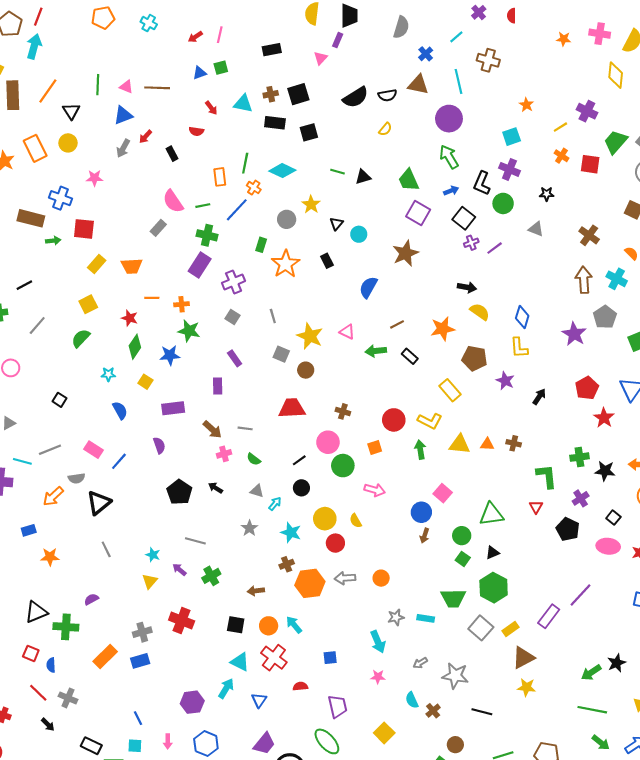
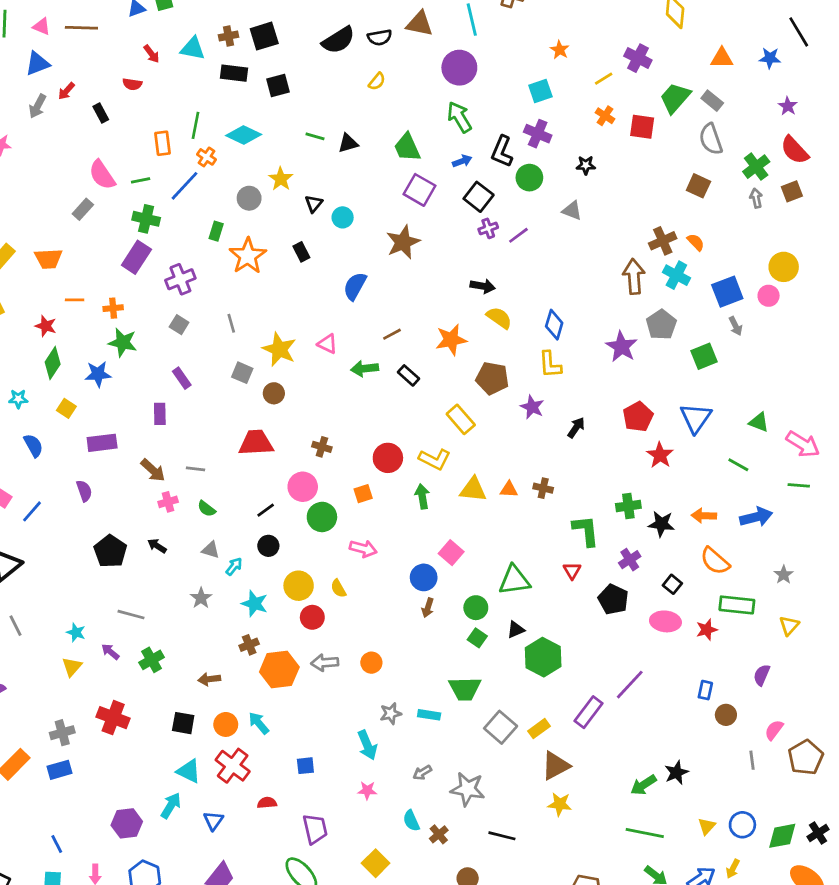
brown cross: (589, 235) -> (663, 241), moved, turned 30
green hexagon: (494, 588) -> (543, 657), moved

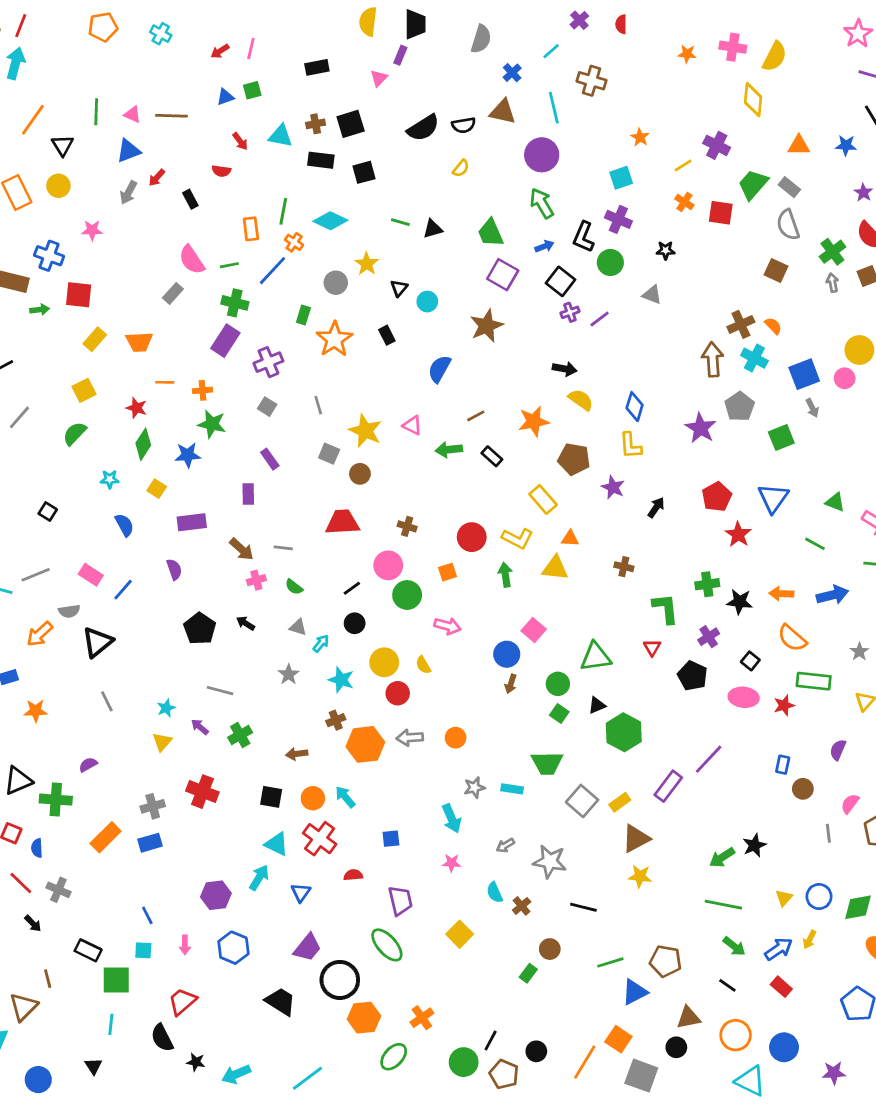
orange triangle: (509, 489) -> (570, 538), moved
cyan star: (76, 632) -> (166, 708), turned 30

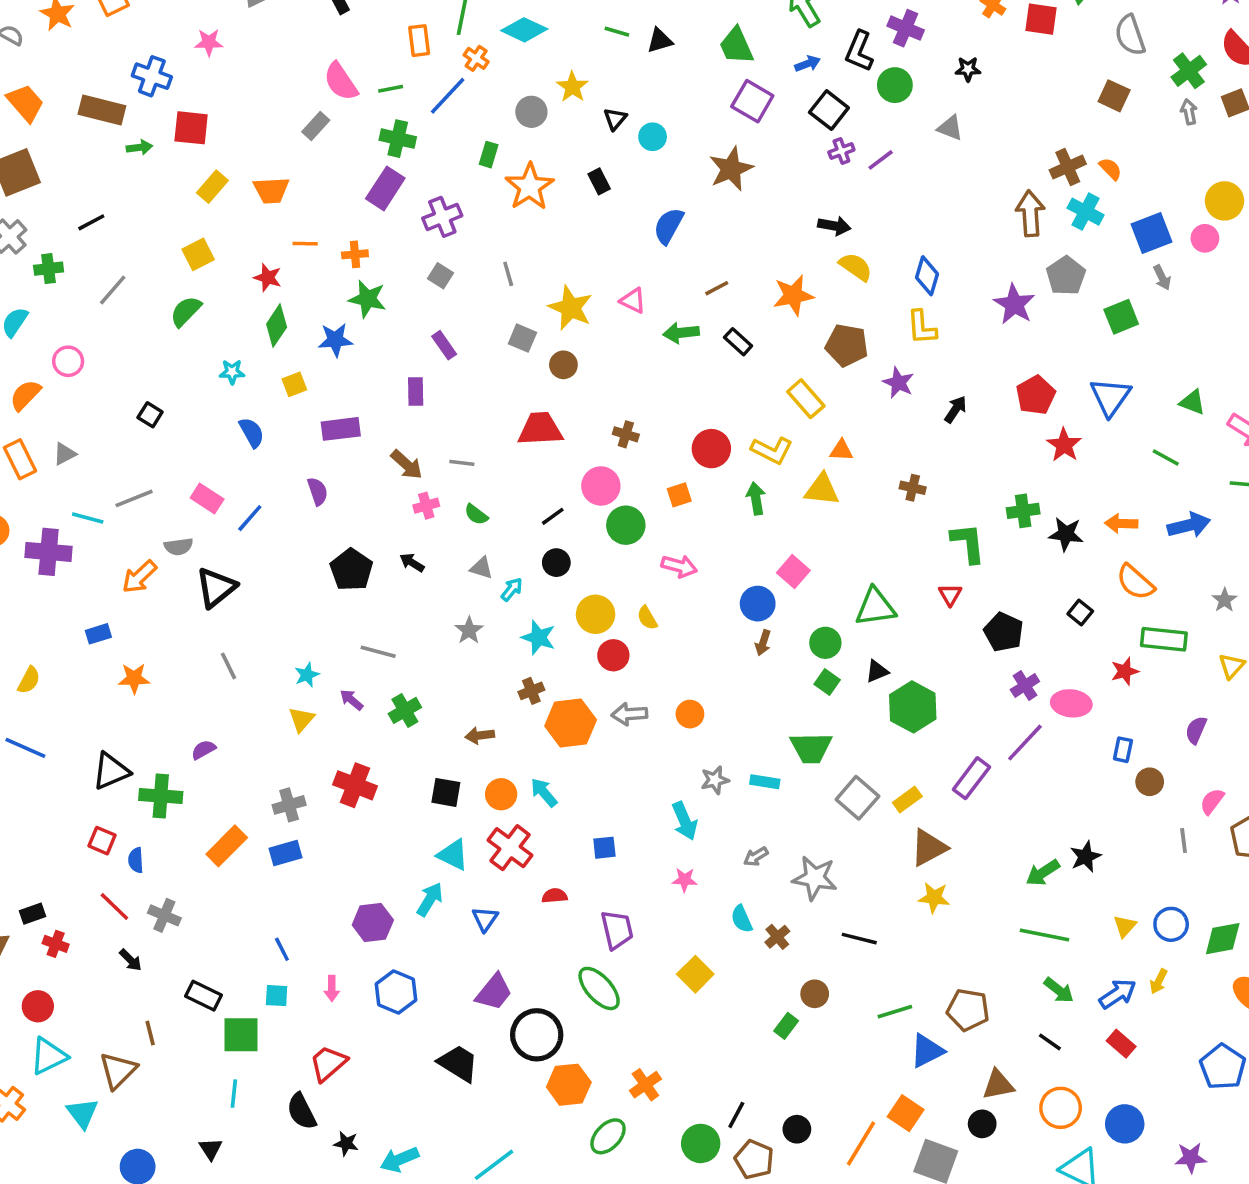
yellow square: (157, 489) -> (294, 384), turned 36
purple cross: (709, 637) -> (1025, 686), moved
pink ellipse: (744, 697) -> (1071, 703), moved

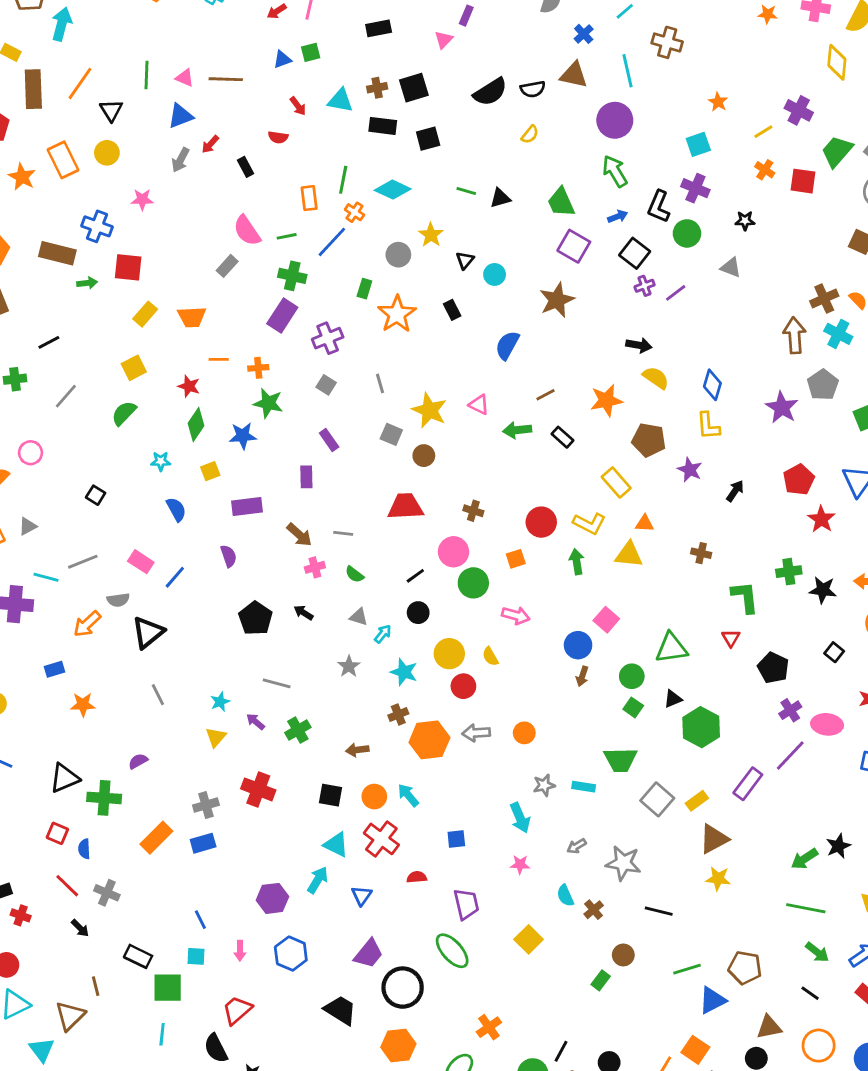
orange hexagon: (569, 1085) -> (398, 1046), moved

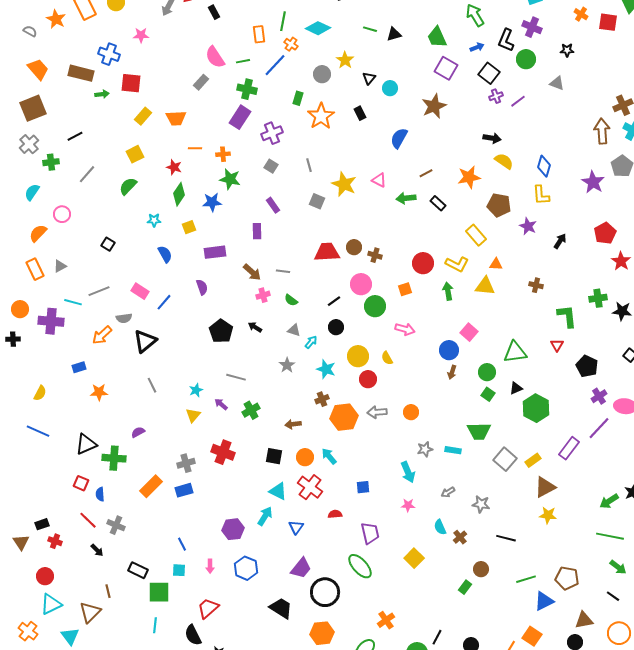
brown circle: (424, 456) -> (354, 247), moved
gray star: (623, 863) -> (481, 504), size x0.7

